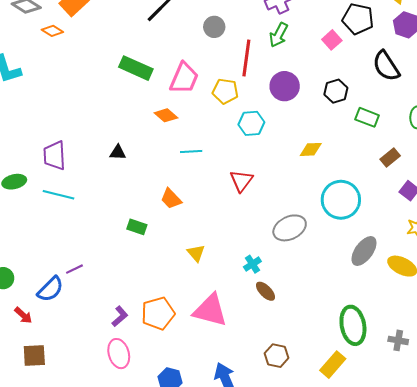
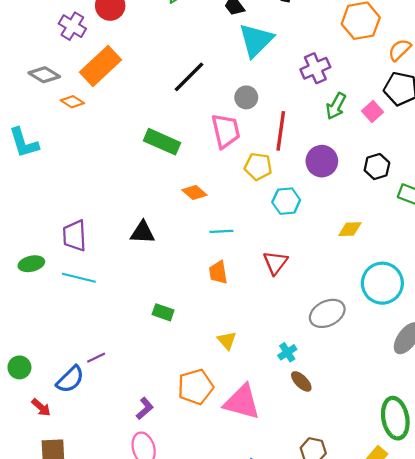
green arrow: (279, 35) -> (336, 106), moved
pink trapezoid: (184, 78) -> (226, 131), moved, turned -36
black triangle: (118, 153) -> (143, 232), size x1.4
orange trapezoid: (171, 199) -> (218, 272), moved, turned 35
orange pentagon: (158, 313) -> (195, 387), moved

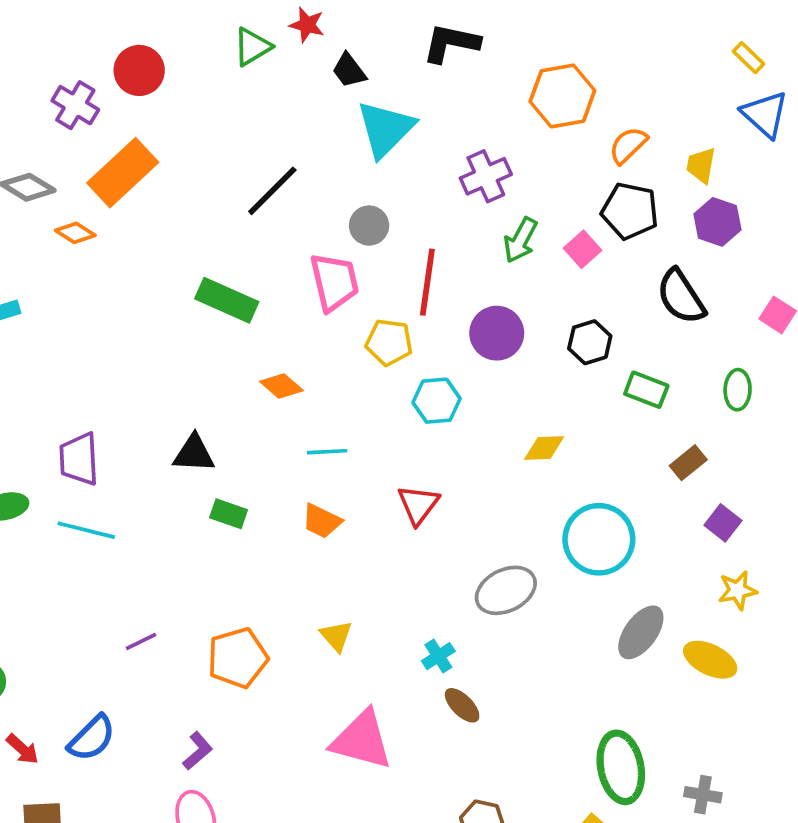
orange trapezoid: (218, 272) -> (322, 521), turned -55
green rectangle: (163, 312) -> (229, 514), moved
purple line: (96, 358) -> (141, 641), moved
blue semicircle: (70, 379) -> (92, 738), moved
orange pentagon: (195, 387) -> (238, 658), moved

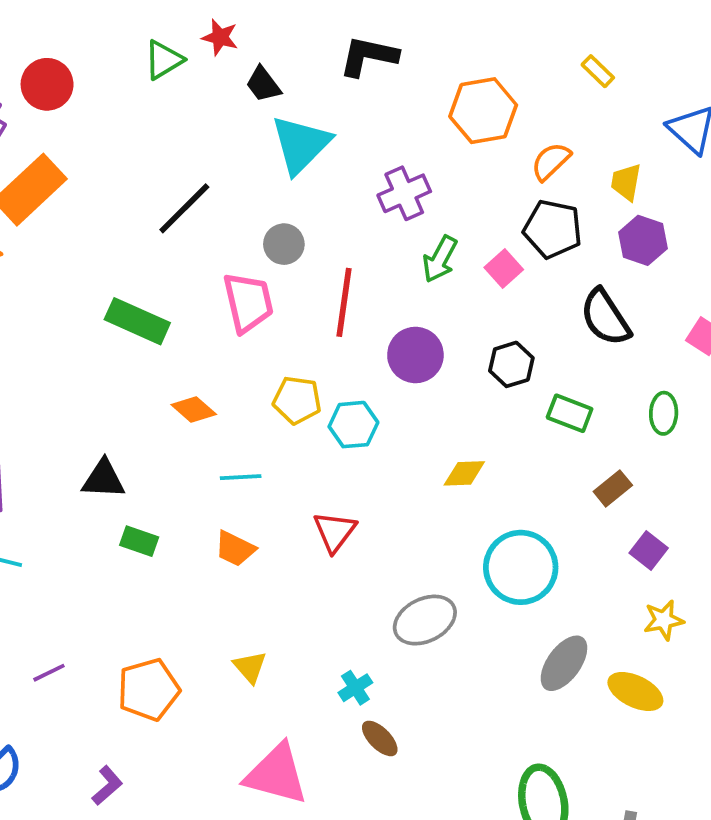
yellow rectangle: (748, 58) -> (598, 71), moved
yellow pentagon: (389, 342) -> (297, 400), moved

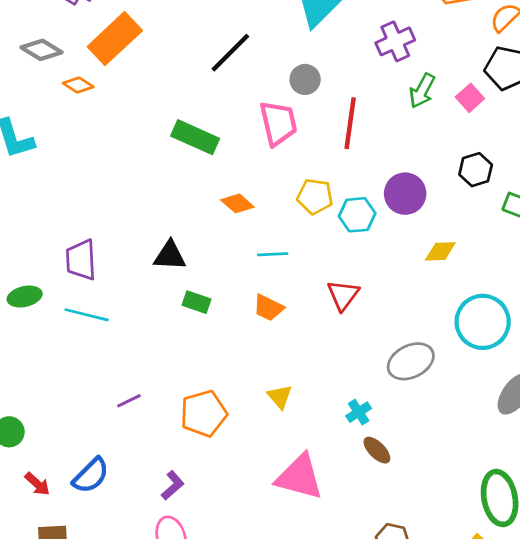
purple circle: (415, 355) -> (405, 194), moved

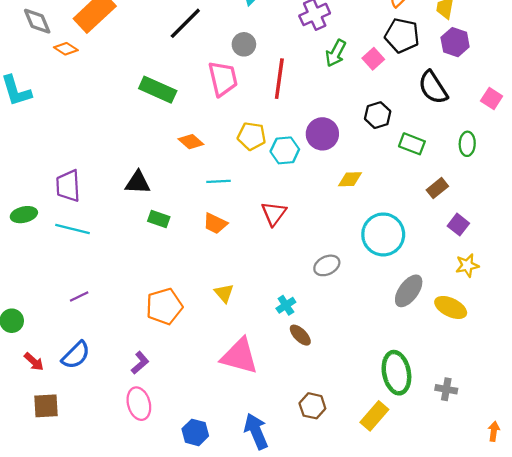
gray diamond: (42, 50) -> (37, 21), turned 36
gray ellipse: (411, 361) -> (327, 265), size x0.7
purple line: (129, 401) -> (79, 296), moved

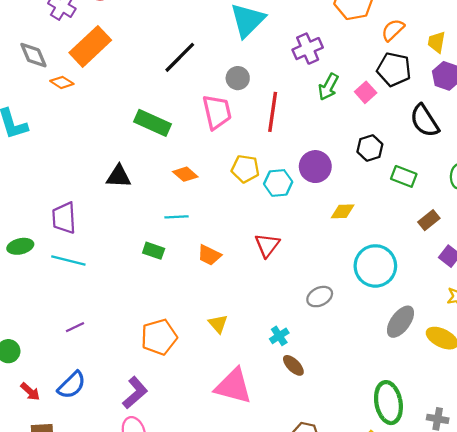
cyan line: (218, 181) -> (177, 217), moved
black triangle: (138, 183) -> (119, 176), moved
purple L-shape: (140, 363) -> (135, 393), size x1.4

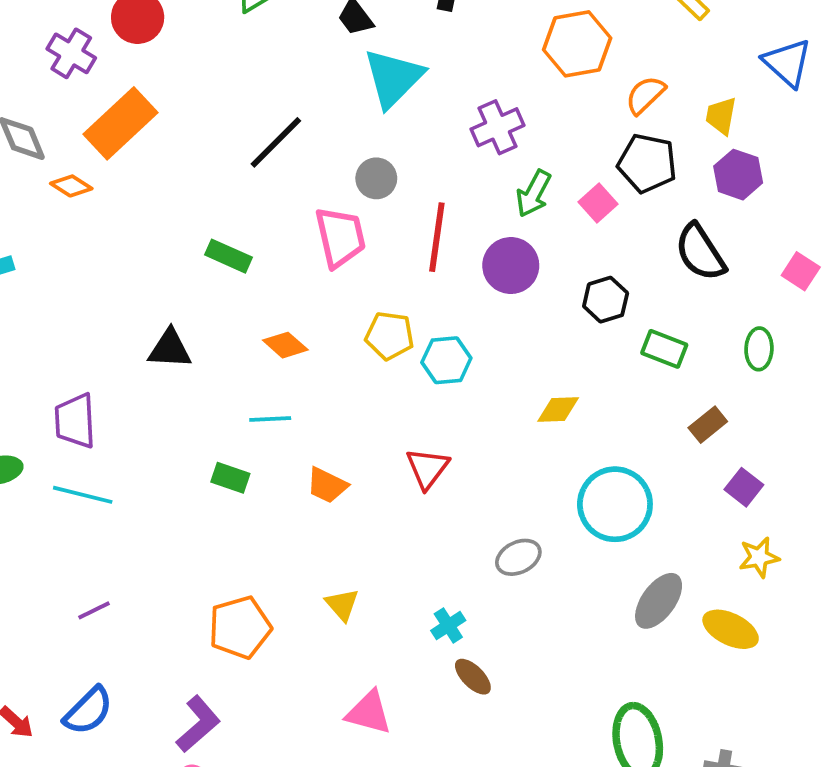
green rectangle: (153, 123) -> (229, 256), size x0.7
purple circle: (315, 167) -> (511, 266), moved
pink triangle: (233, 386) -> (369, 713), size x0.7

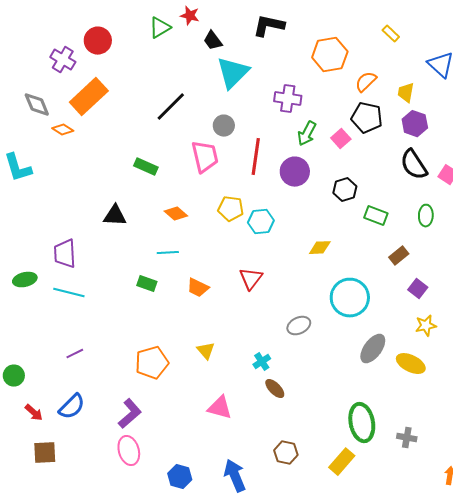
purple cross: (498, 127) -> (288, 99), turned 32
black semicircle: (700, 252) -> (414, 165), moved

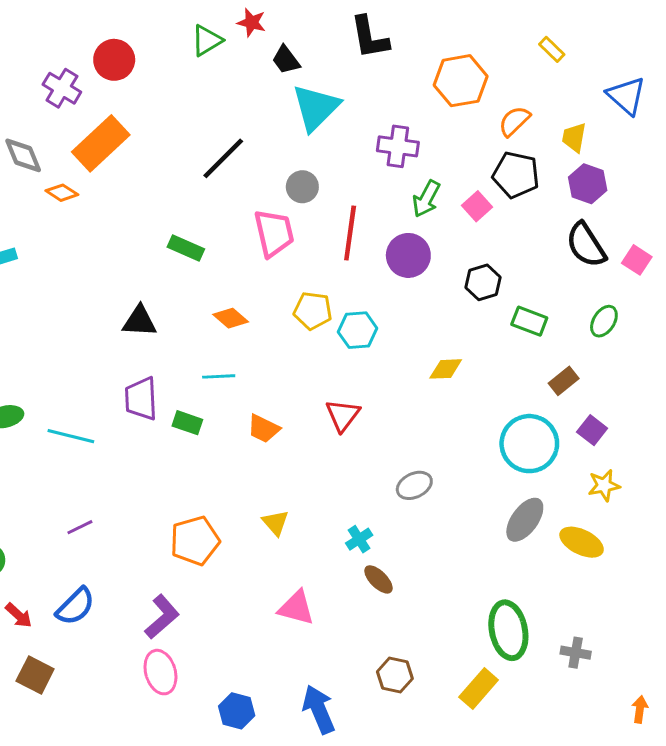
black L-shape: (269, 26) -> (370, 37), turned -112
green ellipse: (426, 216) -> (604, 321), turned 30
purple trapezoid: (65, 254) -> (141, 399), moved
cyan circle: (350, 298) -> (529, 444), moved
brown square: (45, 453) -> (35, 675), turned 30

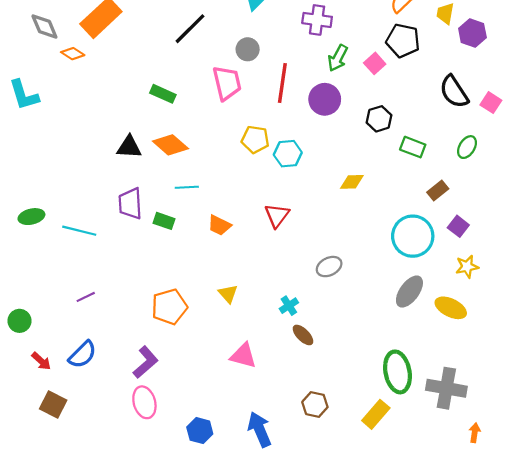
purple hexagon: (588, 184) -> (472, 33), moved
orange diamond: (231, 318) -> (170, 145), moved, size x1.4
gray cross: (576, 653) -> (446, 388), size x1.8
orange arrow: (640, 709) -> (475, 433), moved

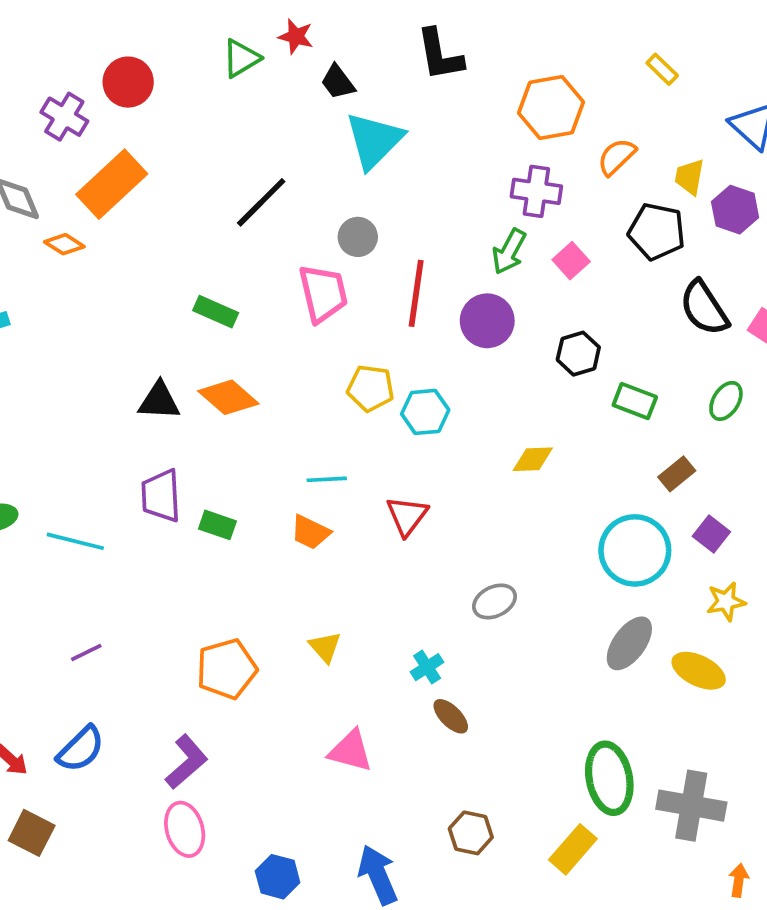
purple cross: (317, 20) -> (536, 191), moved
black pentagon: (403, 41) -> (657, 231), moved
cyan line: (187, 187) -> (327, 479), moved

